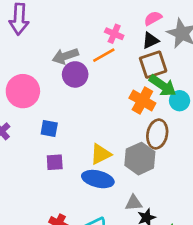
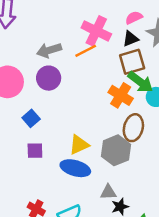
pink cross: (114, 34) -> (96, 31), size x1.6
purple circle: (75, 74) -> (49, 78), moved
blue square: (49, 129) -> (31, 118), turned 36

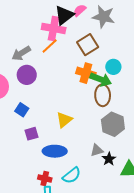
black triangle: (131, 39) -> (64, 15), moved, size x1.5
green arrow: (140, 82) -> (101, 79), moved
gray hexagon: (116, 150) -> (113, 124), moved
blue ellipse: (75, 168) -> (55, 151), moved

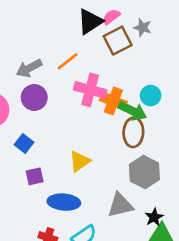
gray star: (104, 17) -> (143, 28), size x0.6
pink cross: (54, 28) -> (90, 90), moved
brown square: (88, 45) -> (118, 41), moved
gray triangle: (97, 150) -> (120, 205), size x1.5
black star: (109, 159) -> (154, 217), moved

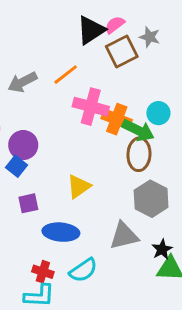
purple circle: (34, 97) -> (23, 145), moved

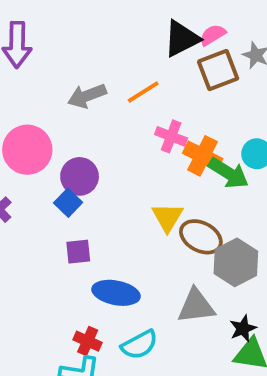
pink cross: (91, 107) -> (171, 136), size x0.7
brown ellipse: (139, 154) -> (201, 237), moved, turned -72
yellow triangle: (79, 186) -> (167, 217), moved, turned -30

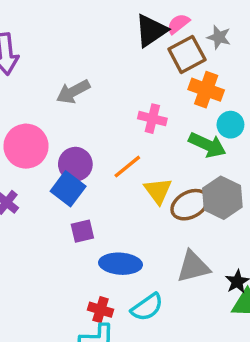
orange line: (143, 92) -> (127, 167), moved
orange cross: (203, 156) -> (206, 90), moved
blue square: (68, 203) -> (68, 189), size x1.4
brown ellipse: (201, 237) -> (190, 205), turned -48
gray hexagon: (236, 262) -> (222, 198), moved

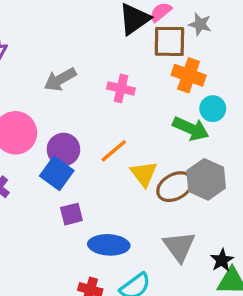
brown square: (187, 54) -> (169, 41), turned 30
pink cross: (152, 119) -> (121, 88), moved
gray triangle: (193, 267) -> (179, 247), turned -51

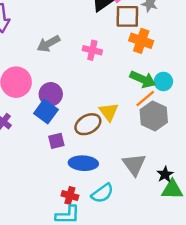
cyan circle: (213, 109) -> (163, 81), moved
orange line: (114, 151) -> (145, 98), moved
brown ellipse: (175, 187) -> (88, 124), moved

